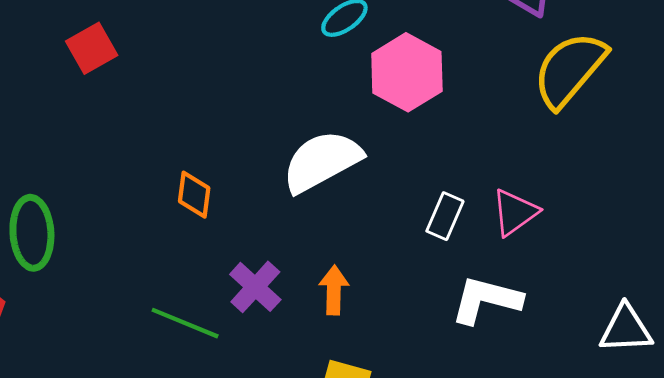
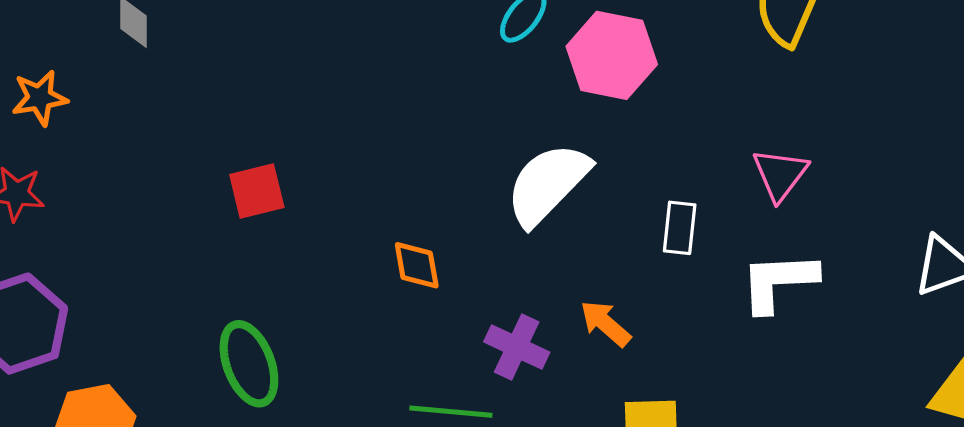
red square: (92, 48) -> (257, 191), moved, turned 33
white rectangle: (445, 216) -> (680, 228), moved
orange arrow: (334, 290) -> (605, 323), turned -33

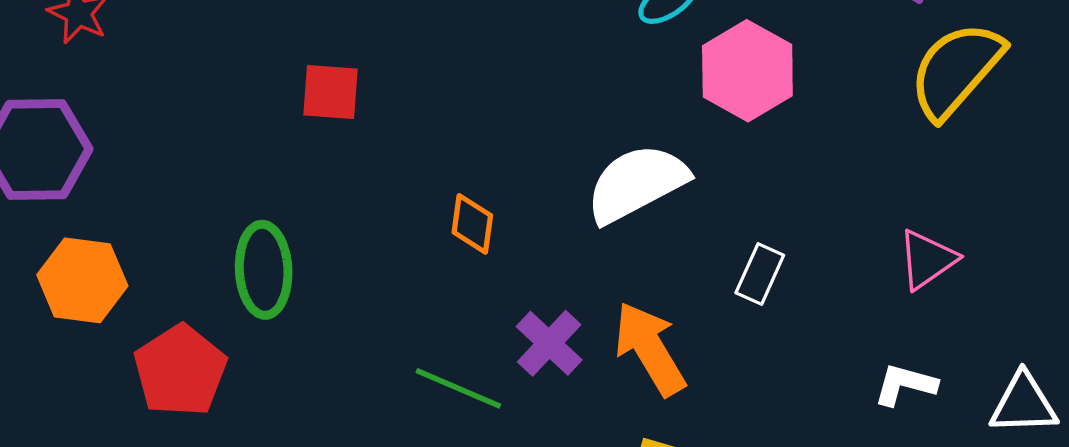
pink triangle: (780, 174) -> (927, 259), moved
white L-shape: (779, 282) -> (905, 385), moved, size x0.7
orange arrow: (605, 323) -> (650, 349), size x1.6

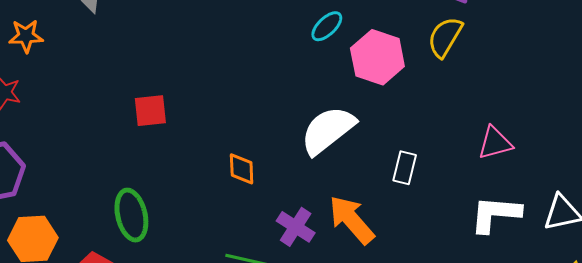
yellow semicircle: (956, 70) -> (445, 37), moved, size x0.7
pink triangle: (927, 259) -> (495, 143), turned 30
white L-shape: (905, 385) -> (495, 214), size x1.5

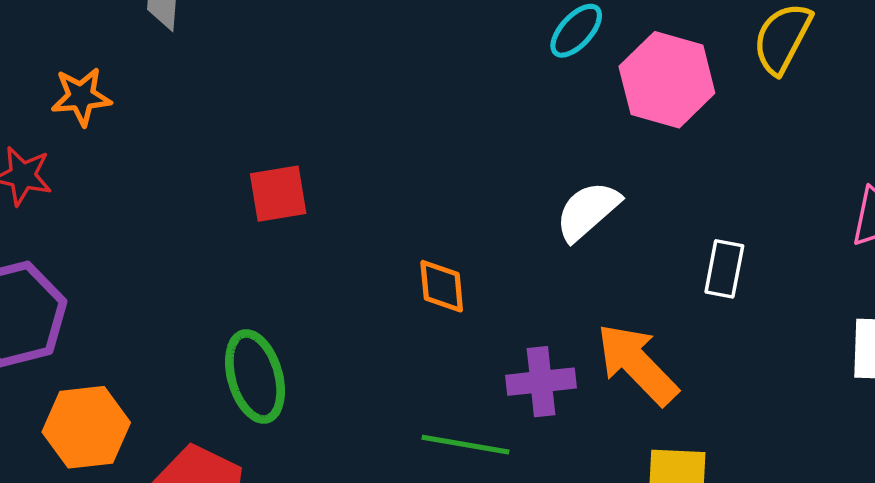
orange star: (26, 36) -> (81, 97), moved
white semicircle: (328, 130) -> (588, 211), size x0.7
purple cross: (296, 227) -> (541, 382), turned -36

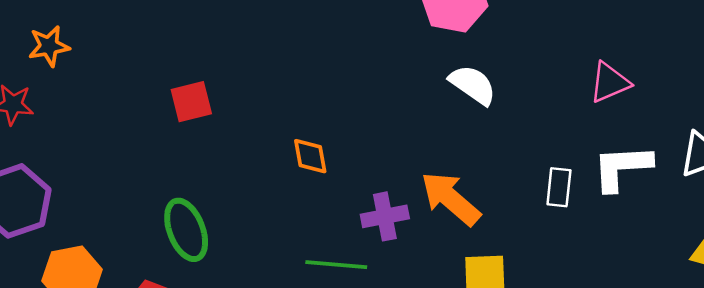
white semicircle: (588, 211) -> (473, 85), moved, turned 81
white rectangle: (724, 269) -> (559, 187), moved

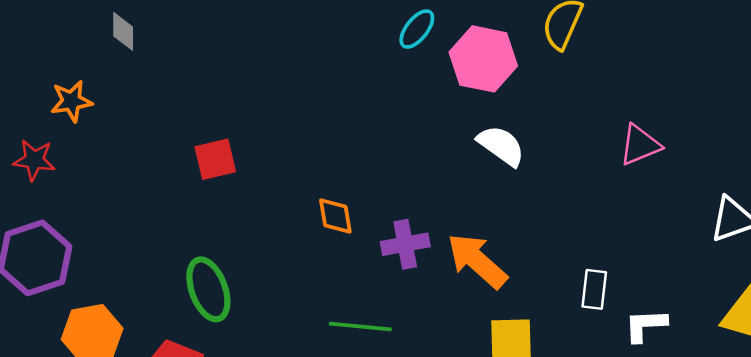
white L-shape: (622, 167) -> (646, 325), moved, size x0.7
white rectangle: (559, 187) -> (594, 289), moved
purple cross: (385, 216) -> (405, 244), moved

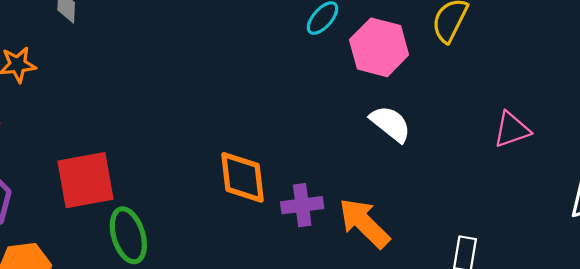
red square: (215, 159) -> (86, 180), moved, size x1.6
orange diamond: (335, 216) -> (243, 177), size x1.6

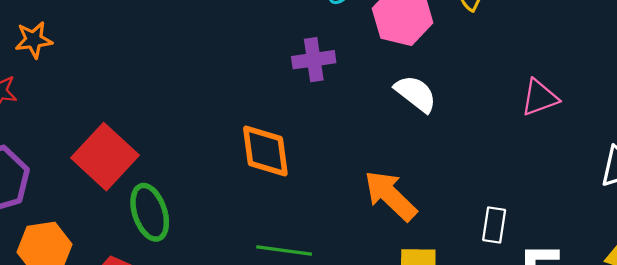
red square: (86, 180) -> (105, 157), turned -36
purple cross: (302, 205) -> (314, 60), moved

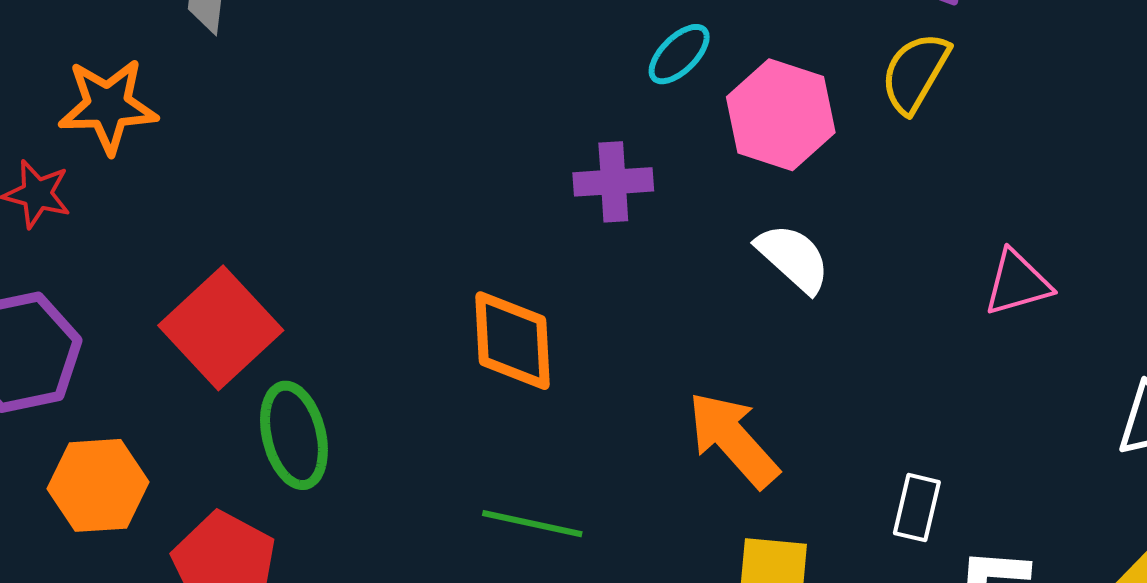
orange star: (34, 40) -> (108, 106), size x1.4

